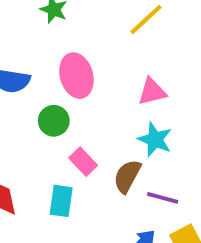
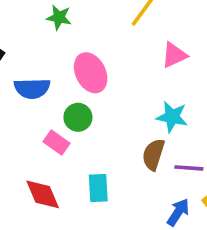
pink triangle: (152, 92) -> (174, 55), moved
pink rectangle: (83, 162) -> (56, 143), moved

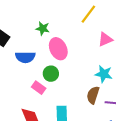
green star: (59, 17) -> (43, 28), moved

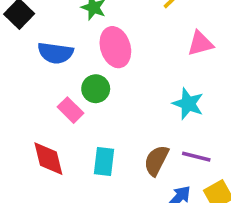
brown semicircle: (93, 95) -> (156, 160), moved

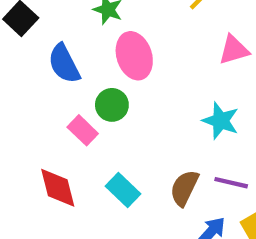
blue semicircle: (55, 53) -> (64, 64), turned 56
cyan rectangle: (104, 161) -> (123, 190), turned -52

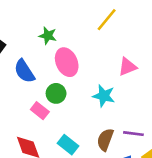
pink triangle: (234, 50) -> (127, 67), moved
cyan star: (221, 121) -> (104, 96), moved

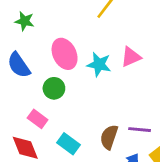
green star: (48, 36) -> (24, 21), moved
cyan star: (104, 96) -> (99, 64), moved
pink rectangle: (40, 111) -> (38, 119), moved

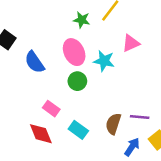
green star: (24, 21) -> (82, 20), moved
pink triangle: (131, 57) -> (131, 43), moved
green circle: (54, 88) -> (77, 81), moved

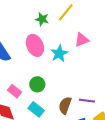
cyan star: (104, 61) -> (59, 54), turned 30
green circle: (77, 81) -> (37, 84), moved

